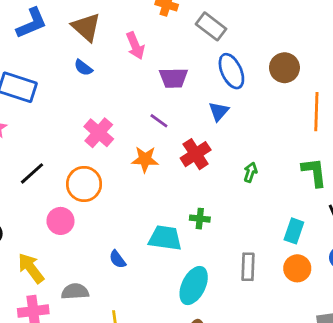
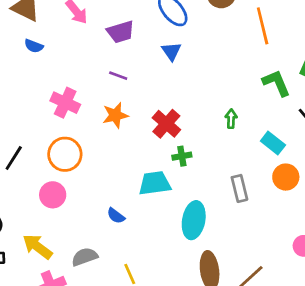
red cross: (196, 154) -> (166, 124), moved
green arrow: (250, 172) -> (231, 119), moved
cyan rectangle: (294, 231) -> (273, 143), turned -55

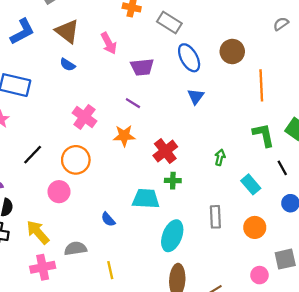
blue triangle: (171, 51) -> (196, 96), moved
orange circle: (286, 177) -> (255, 227), moved

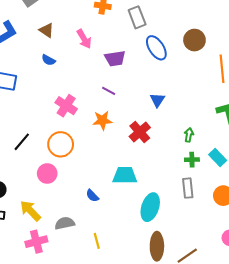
gray rectangle: (169, 23) -> (137, 17), turned 40
brown triangle: (67, 31) -> (47, 30), size x0.7
blue triangle: (196, 96) -> (157, 100), moved
green cross: (173, 181) -> (192, 160), moved

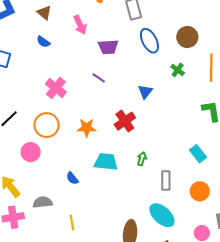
orange star: (102, 120) -> (87, 128), moved
green arrow: (189, 135) -> (142, 159), moved
green cross: (192, 160) -> (178, 70), moved, turned 32
cyan ellipse: (150, 207) -> (162, 215), moved, turned -72

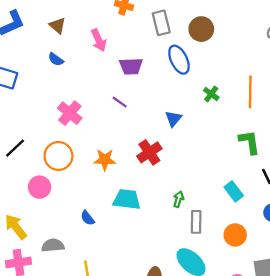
brown circle: (187, 37) -> (201, 29), moved
green arrow: (142, 159) -> (178, 199), moved

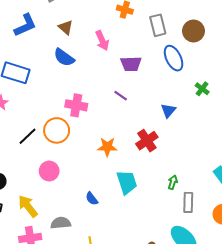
blue semicircle: (56, 59) -> (64, 57), size x1.5
pink cross: (70, 113) -> (76, 105), turned -30
orange circle: (58, 156) -> (57, 130), moved
cyan trapezoid: (127, 199) -> (127, 182), turned 65

